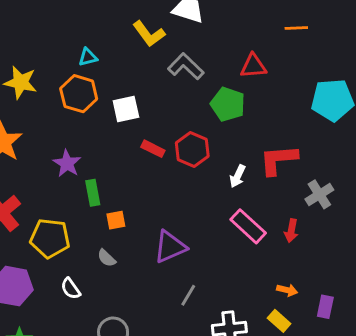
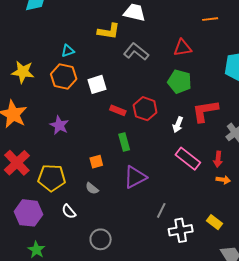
yellow L-shape: (149, 34) -> (109, 31), turned -40
green pentagon: (228, 104) -> (180, 82), moved
green rectangle: (93, 193) -> (124, 142), moved
orange arrow: (287, 290) -> (223, 180), moved
gray line: (188, 295) -> (161, 210), moved

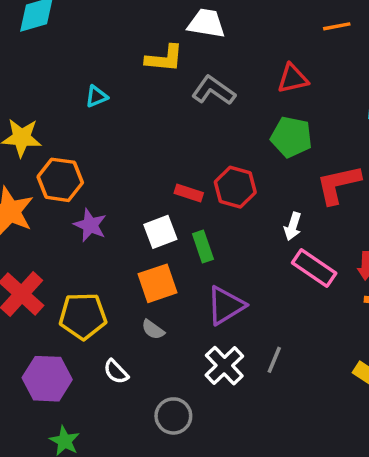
orange hexagon: (64, 76) -> (60, 180), moved
white square: (97, 84) -> (160, 232), moved
white arrow: (178, 125) -> (293, 226), moved
orange square: (96, 162) -> (157, 283), size x1.6
white cross: (181, 230) -> (224, 366), moved, turned -30

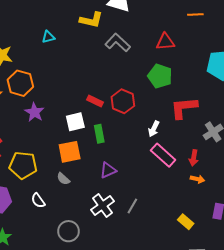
purple triangle: (226, 305) -> (108, 170), size x0.7

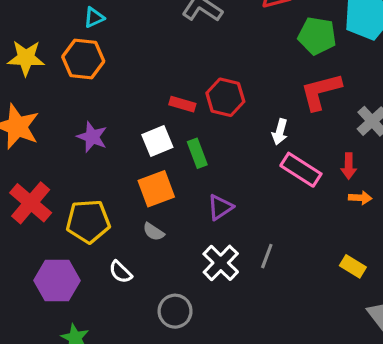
green pentagon: (160, 76) -> (317, 36), moved
orange hexagon: (20, 83) -> (83, 59), moved

